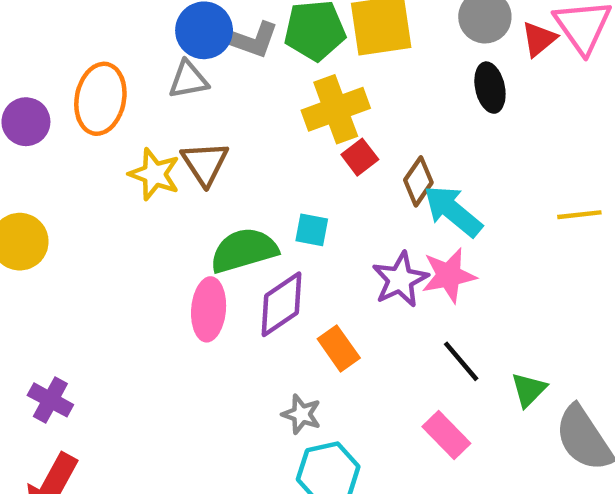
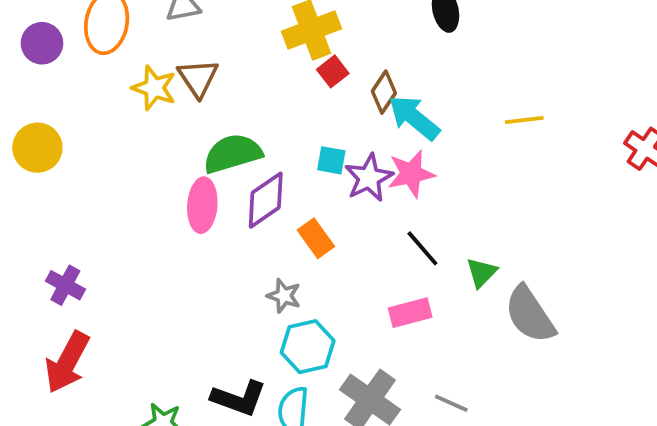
cyan square: (312, 230) -> (331, 160), moved
pink rectangle: (446, 435) -> (410, 313), turned -60

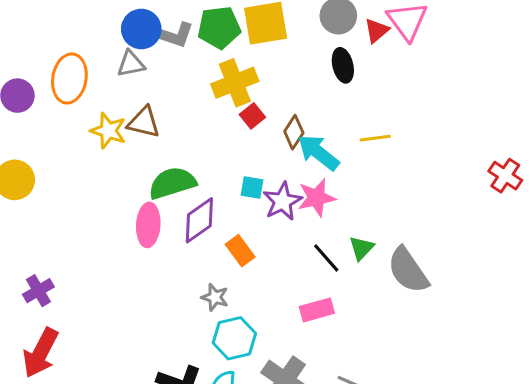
brown triangle: (198, 78) -> (144, 122), turned -42
yellow line: (524, 120) -> (375, 138), moved
green triangle: (481, 273) -> (362, 248), moved
purple cross: (65, 285) -> (38, 291), turned 32
gray semicircle: (530, 315) -> (408, 270), moved

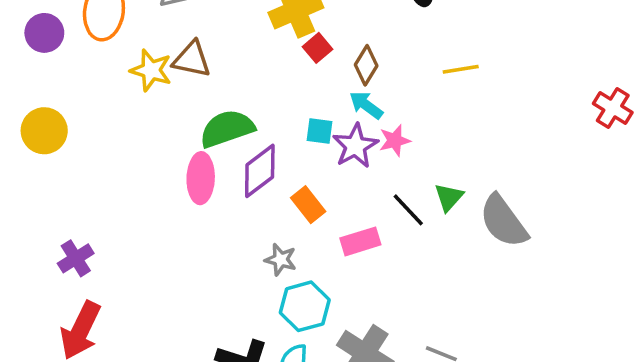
cyan arrow: (318, 152) -> (366, 105), moved, size x0.7
pink star: (316, 198) -> (395, 141), size x0.7
pink rectangle: (317, 310) -> (360, 241), moved

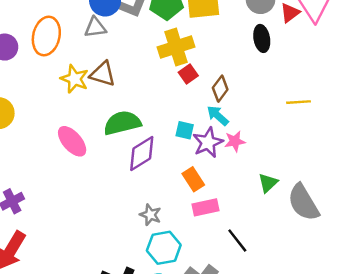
yellow line: (461, 69) -> (298, 102), moved
pink ellipse: (201, 178) -> (72, 141), moved, turned -48
orange rectangle: (308, 205) -> (193, 179), moved
black line: (408, 210) -> (237, 240), moved

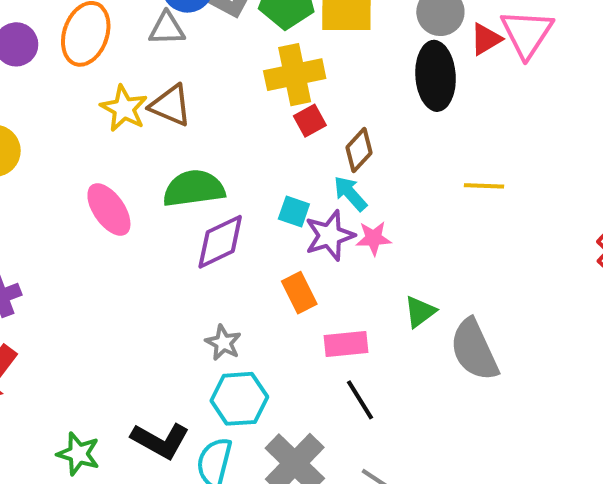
black ellipse: (262, 38) -> (436, 76), size x1.5
pink rectangle: (205, 207) -> (346, 344), moved

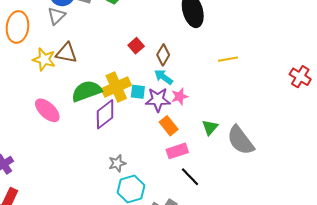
gray triangle: (167, 29) -> (57, 16), turned -30
yellow cross: (295, 75) -> (116, 87), moved
purple star: (330, 235) -> (158, 100), turned 30
orange rectangle: (299, 293) -> (169, 126), moved
gray star: (223, 343) -> (117, 163), turned -30

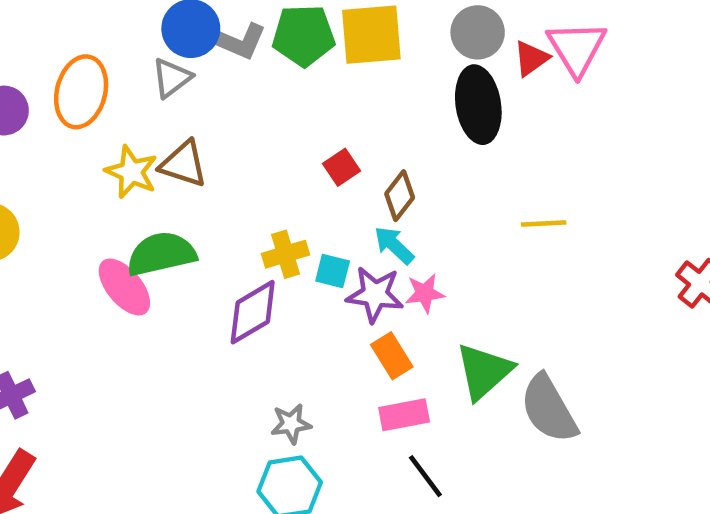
yellow cross: (116, 87) -> (285, 254), size x0.7
green semicircle: (87, 91) -> (161, 254), moved
green triangle: (210, 127) -> (484, 371), size x1.6
gray star: (117, 163) -> (291, 424), moved

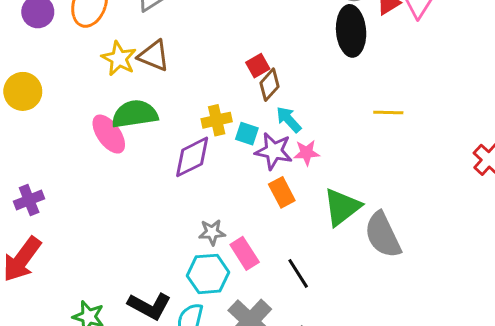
brown diamond: (400, 196) -> (269, 85), moved
pink rectangle: (404, 415) -> (245, 253), moved, turned 64

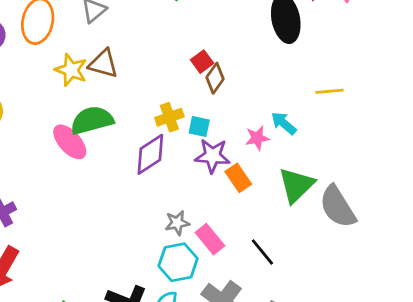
cyan arrow: (289, 120) -> (284, 123), moved
purple star: (274, 151) -> (212, 156), moved

